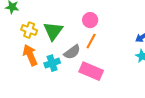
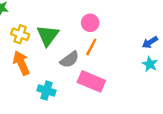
cyan cross: (52, 63) -> (47, 91), moved, turned 35

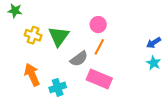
orange arrow: (21, 63) -> (32, 75), moved
cyan cross: (47, 91) -> (58, 87), turned -35

